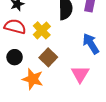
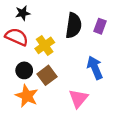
black circle: (15, 57) -> (24, 70), moved

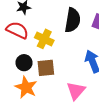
yellow cross: (45, 45) -> (44, 39), turned -30
brown square: (47, 75) -> (46, 68), turned 30

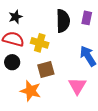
black circle: (24, 63) -> (12, 62), moved

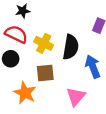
black semicircle: (63, 21) -> (71, 47), moved

